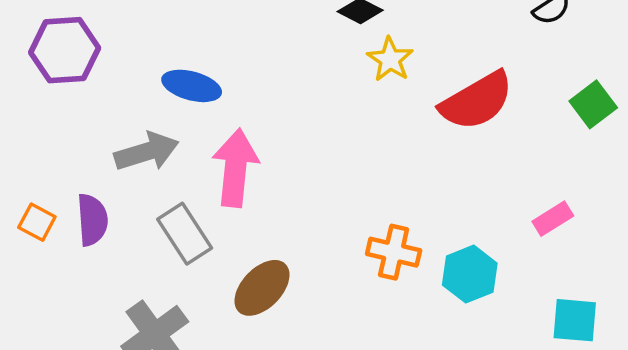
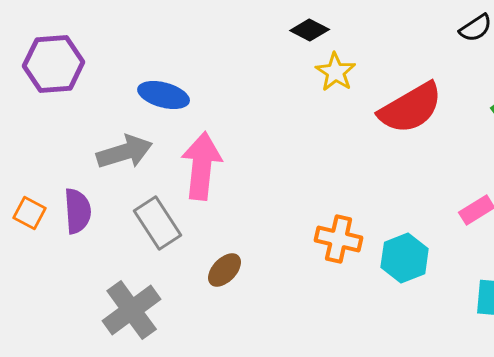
brown ellipse: (262, 288) -> (225, 270), size x0.7

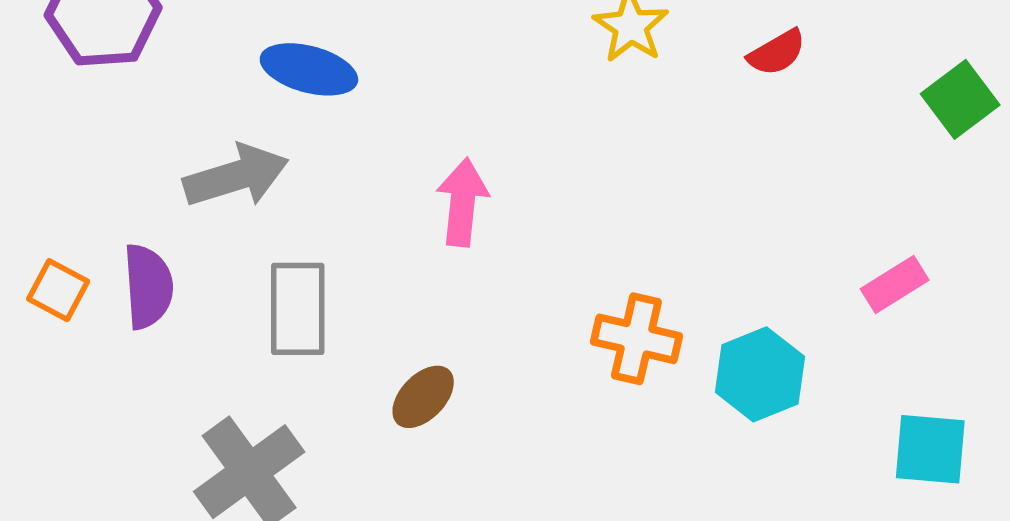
red semicircle: (411, 108) -> (777, 53), moved, size x0.5
pink arrow: (202, 166) -> (462, 202), moved, size x0.7
gray rectangle: (158, 223) -> (298, 309), turned 33

